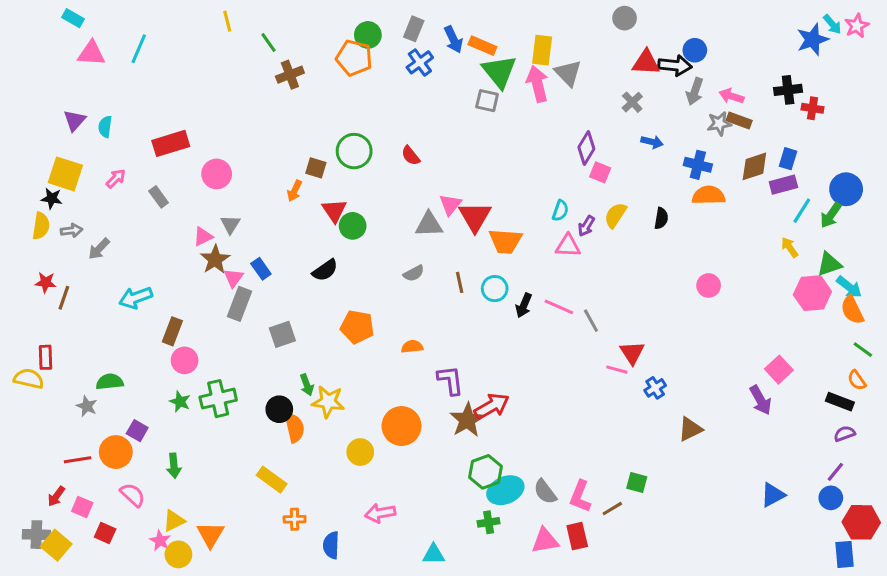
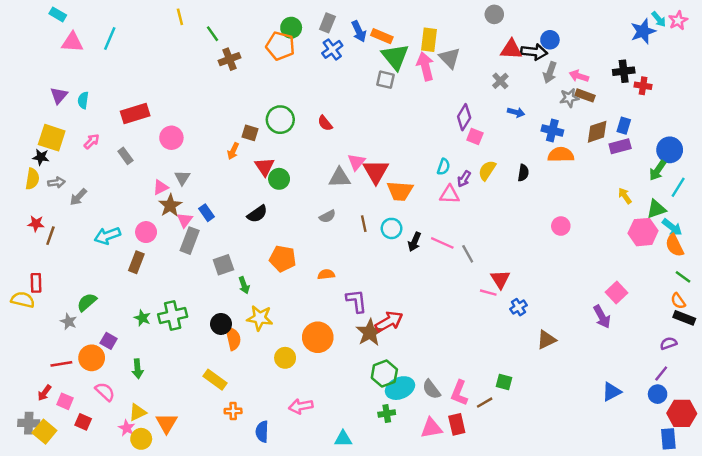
cyan line: (802, 211) -> (678, 187), moved
pink circle: (185, 360) -> (146, 232), moved
green semicircle: (110, 382) -> (87, 302), turned -35
green arrow: (307, 385) -> (244, 285), moved
black rectangle: (840, 402) -> (684, 318), moved

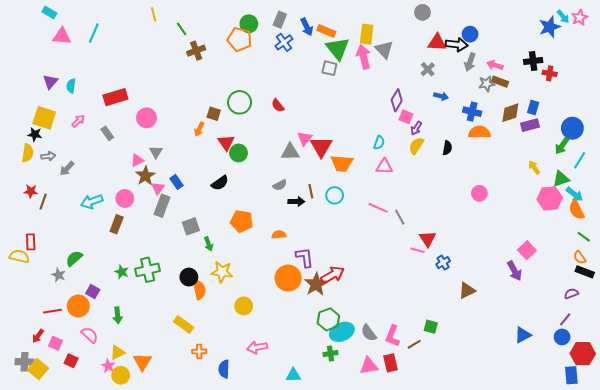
purple arrow: (464, 179) -> (416, 128), moved
black arrow: (414, 242) -> (296, 202), moved, turned -112
orange circle: (318, 337) -> (288, 278), moved

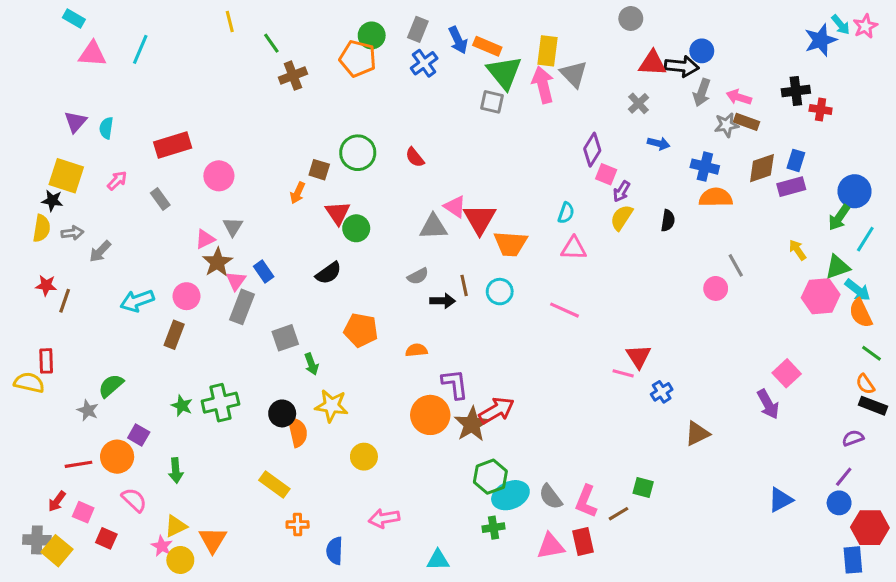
pink triangle: (305, 139) -> (455, 207), turned -35
gray line: (400, 217) -> (736, 265), moved

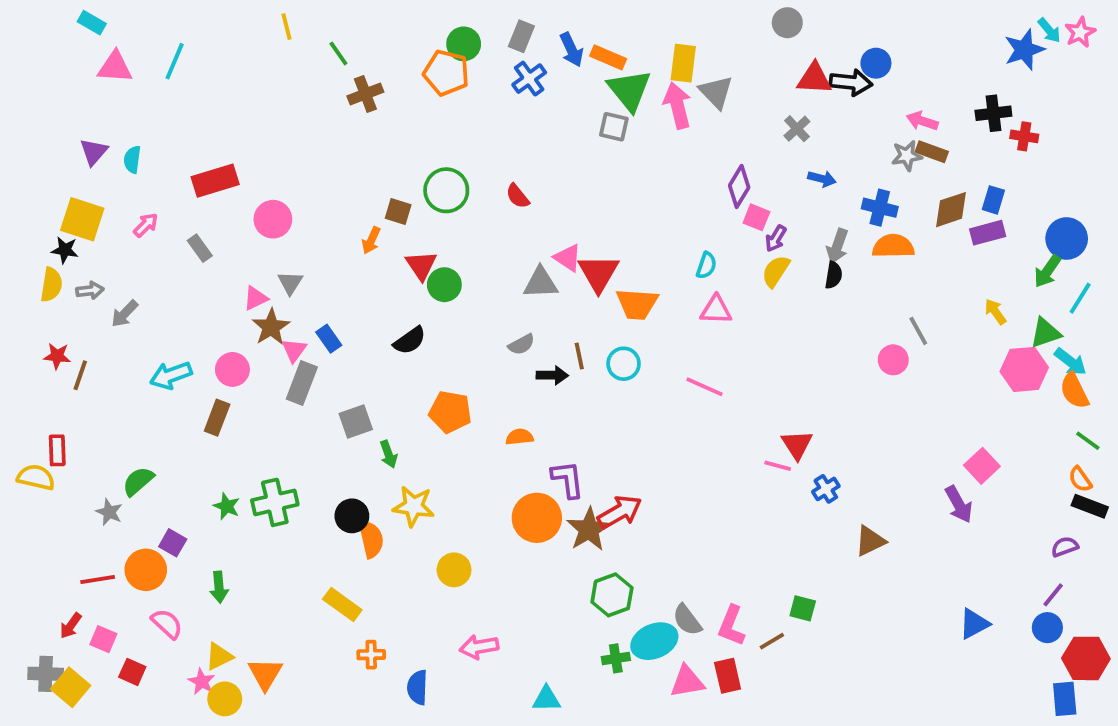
gray arrow: (702, 93) -> (837, 246), moved
cyan ellipse: (510, 495) -> (654, 641), moved

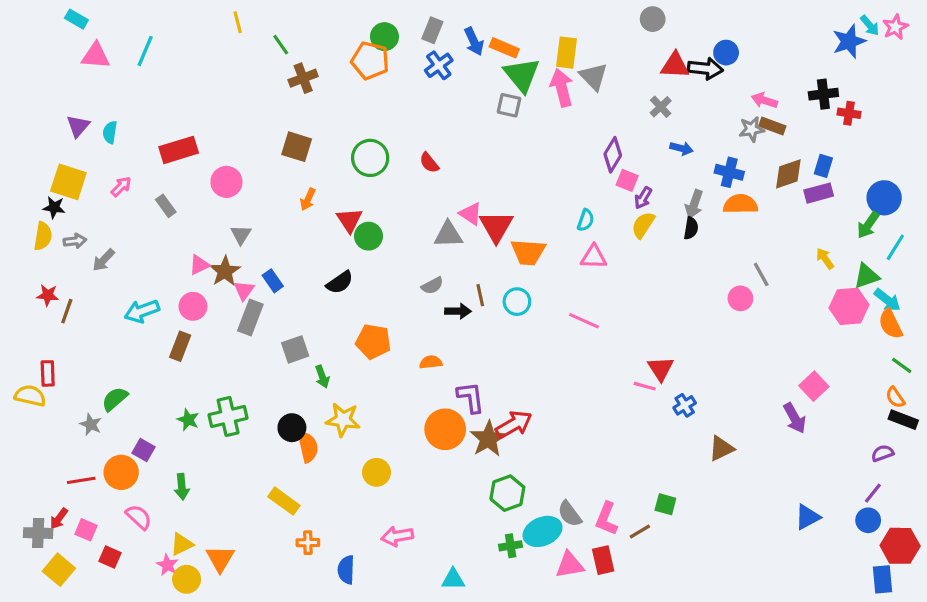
brown square: (398, 212) -> (297, 147), moved, size x1.4
pink triangle: (256, 298) -> (199, 265), moved
gray cross: (46, 674) -> (38, 533), moved

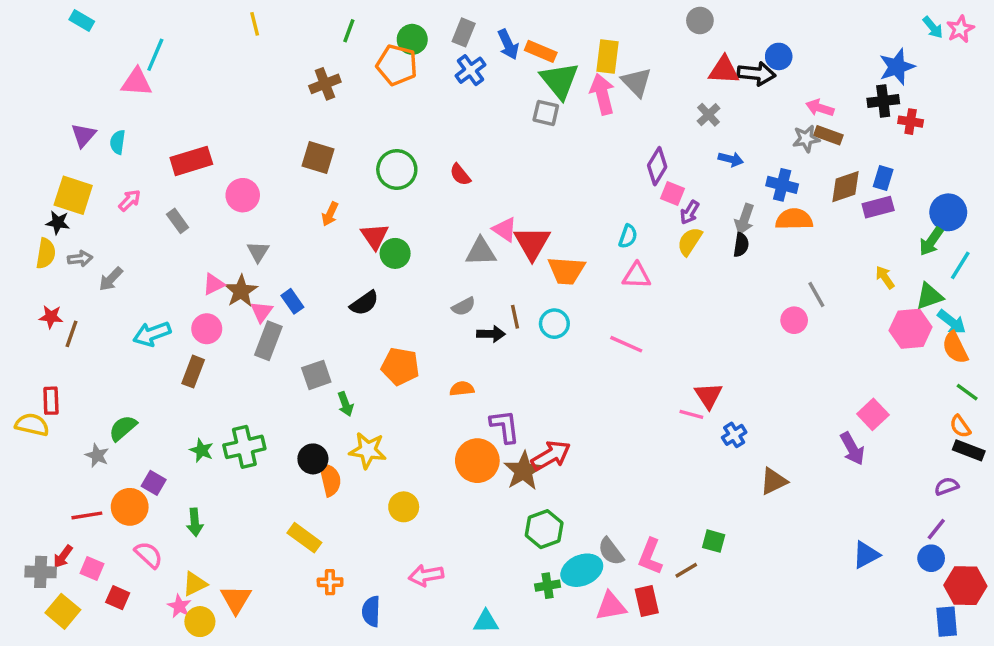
blue star: (849, 41) -> (897, 67), moved
green line: (281, 45) -> (349, 31), moved, turned 55
pink triangle: (96, 56) -> (137, 82), moved

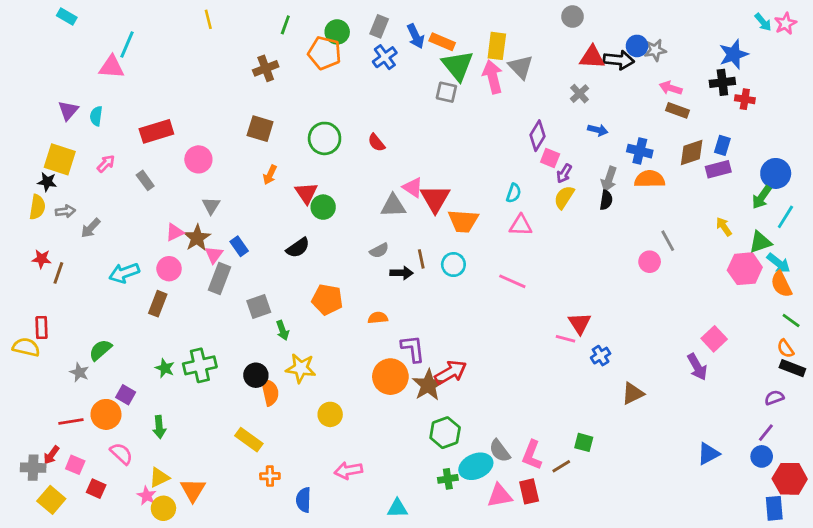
gray star: (806, 139) -> (655, 50), moved

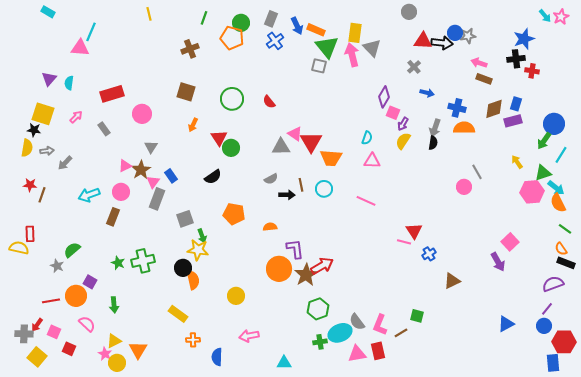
yellow star: (301, 368) -> (198, 250), moved
purple semicircle: (774, 398) -> (553, 284), size x1.5

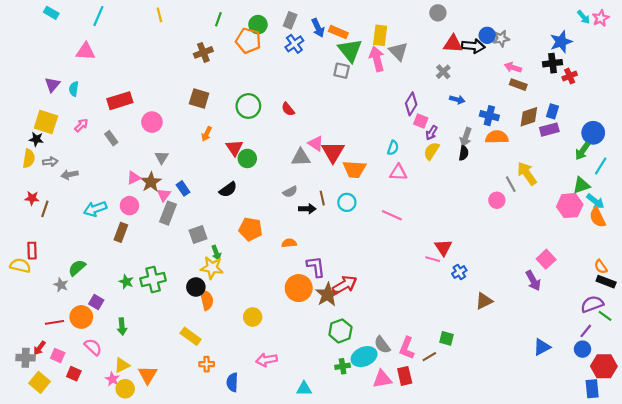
cyan line: (91, 32) -> (98, 16), moved
red cross: (532, 71) -> (570, 76), turned -32
yellow arrow: (517, 162) -> (527, 173), moved, size x1.6
gray arrow: (65, 163) -> (69, 175), turned 35
green line: (565, 229) -> (605, 316), moved

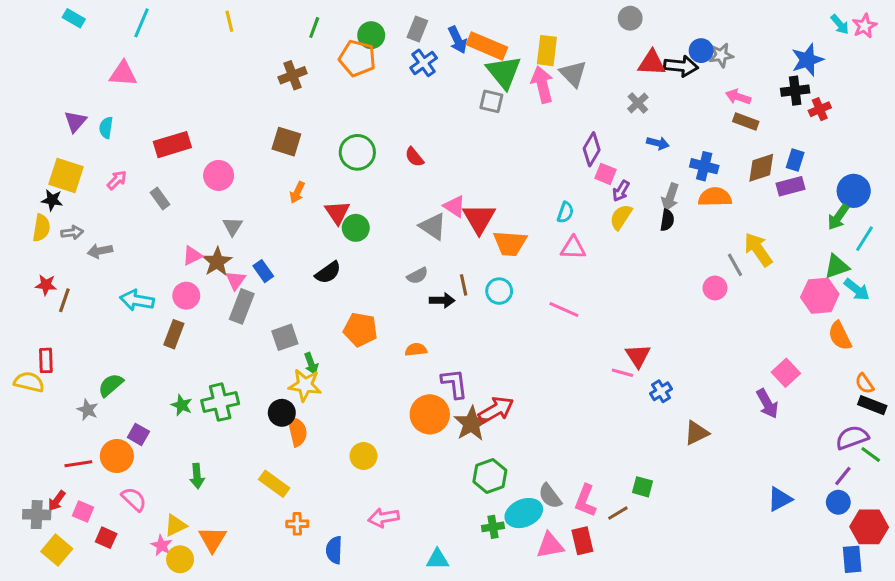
orange rectangle: (338, 32) -> (487, 46), size x1.4
gray triangle: (301, 157) -> (433, 226), turned 36
cyan arrow: (95, 209) -> (137, 300), turned 30
orange semicircle: (597, 217) -> (840, 336), moved
green arrow: (122, 327) -> (197, 476), moved

